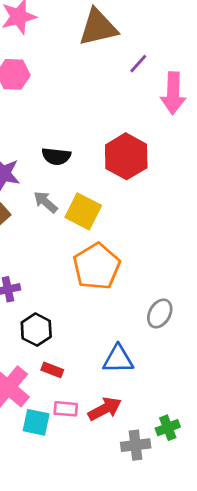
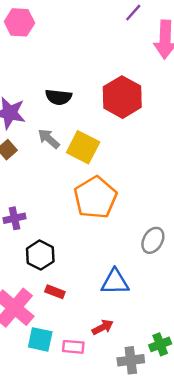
pink rectangle: (66, 409) -> (73, 347), moved
red arrow: (105, 409) -> (103, 327), size x0.7

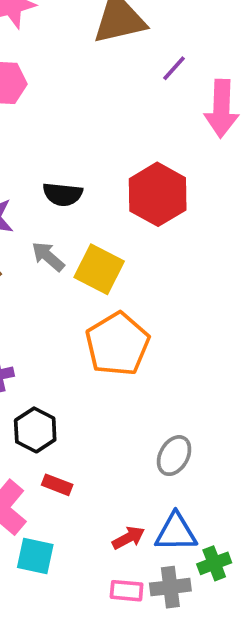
gray ellipse: (153, 240) -> (174, 456), moved
blue triangle: (115, 282) -> (176, 532), moved
pink rectangle: (73, 347) -> (127, 591), moved

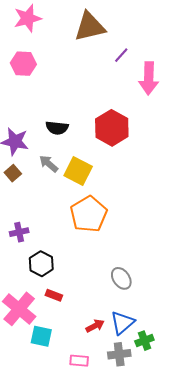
gray ellipse: (174, 456) -> (121, 278), turned -65
blue triangle: (176, 532) -> (122, 323), turned -40
pink rectangle: (127, 591) -> (79, 361), moved

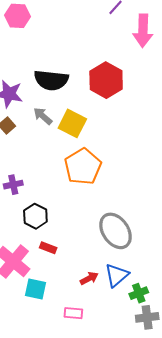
black semicircle: (57, 128) -> (51, 80), size x1.5
gray ellipse: (121, 278) -> (116, 231), size x1.6
gray cross: (119, 354) -> (147, 317), moved

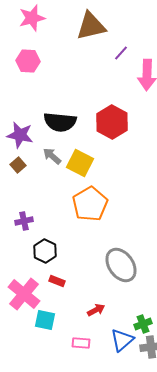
blue triangle: (117, 275) -> (122, 340), moved

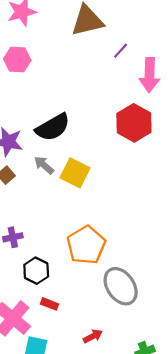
black semicircle: (60, 122) -> (53, 127), turned -36
red hexagon: (112, 122) -> (134, 123), moved
orange pentagon: (90, 204) -> (86, 245), moved

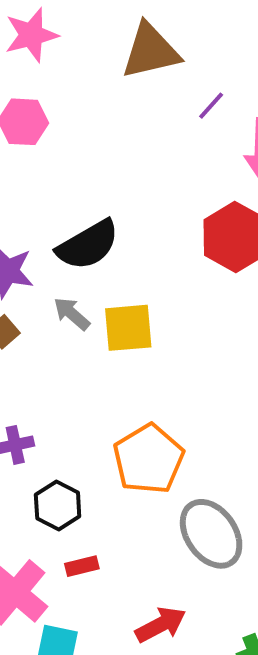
yellow square: (75, 173) -> (128, 328), turned -32
red rectangle: (49, 304) -> (82, 566), turned -35
red arrow: (93, 336) -> (161, 625), size x1.4

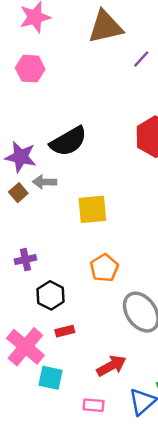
gray arrow: (72, 314) -> (45, 182), moved, turned -40
yellow square: (128, 328) -> (92, 209), moved
orange pentagon: (148, 459) -> (104, 268), size x0.7

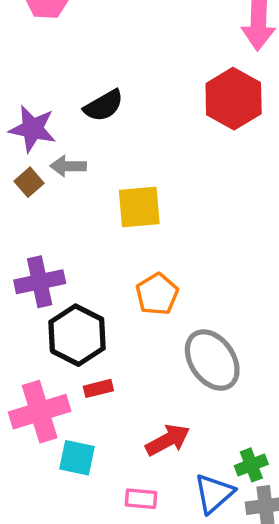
black semicircle: (68, 141) -> (104, 106), size x0.7
purple cross: (25, 260) -> (40, 282), size x1.5
black hexagon: (51, 295) -> (77, 335), size x1.4
pink cross: (25, 347) -> (40, 412), turned 33

